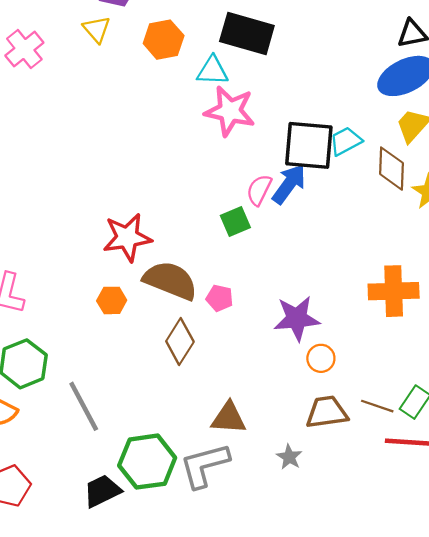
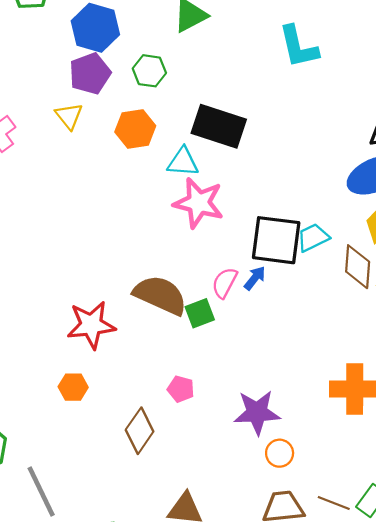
blue arrow: (289, 184) -> (255, 278), size x0.6
brown semicircle: (170, 280) -> (160, 295), moved

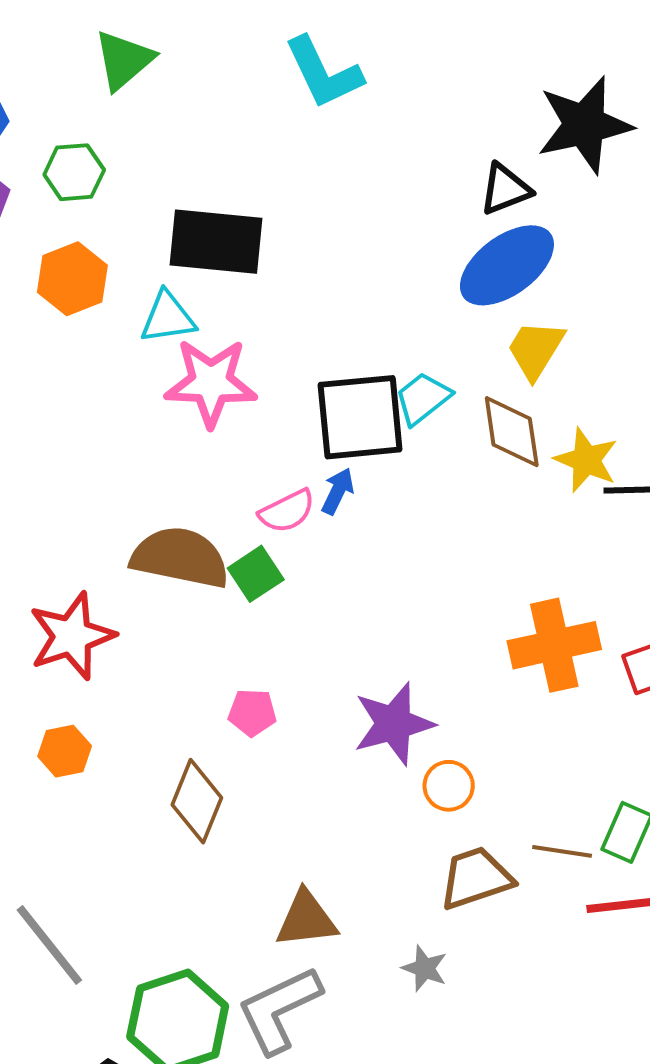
pink semicircle: (225, 283) -> (287, 511), turned -132

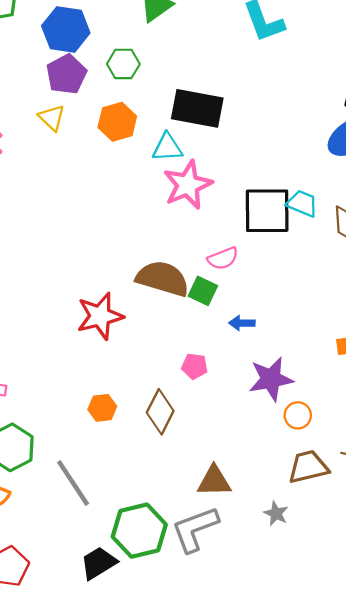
pink star: (211, 383) -> (188, 185), turned -30
cyan trapezoid: (423, 398) -> (302, 203), turned 56
blue arrow: (338, 491) -> (242, 323), moved, turned -120
green square: (256, 574) -> (203, 291), turned -36
orange hexagon: (65, 751) -> (102, 408), moved

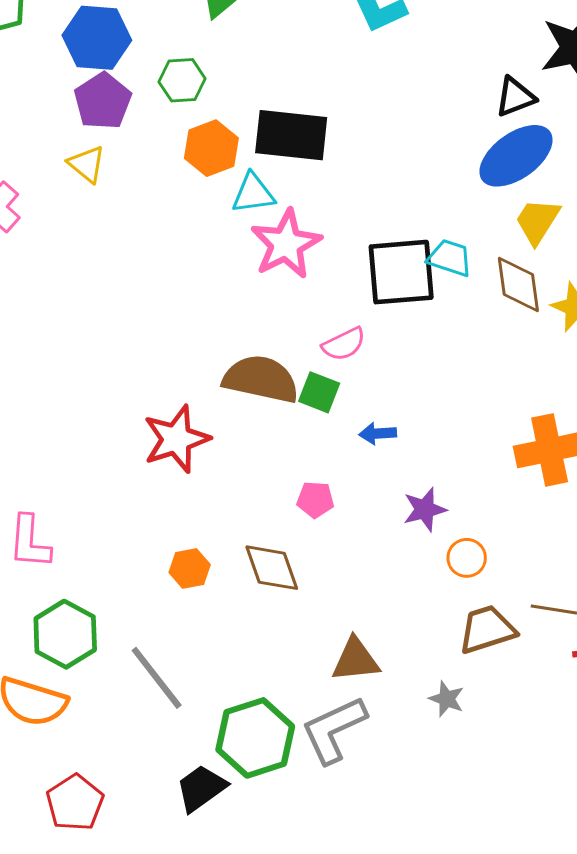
orange hexagon: (117, 122) -> (211, 148), moved
purple star: (271, 379) -> (425, 509), size x0.7
brown diamond: (160, 412) -> (272, 568), turned -42

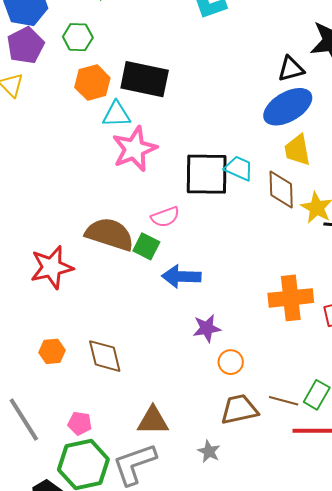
yellow trapezoid: (537, 221) -> (297, 150), turned -48
blue arrow: (378, 433) -> (181, 276), size x1.6
pink pentagon: (315, 500) -> (80, 423), moved

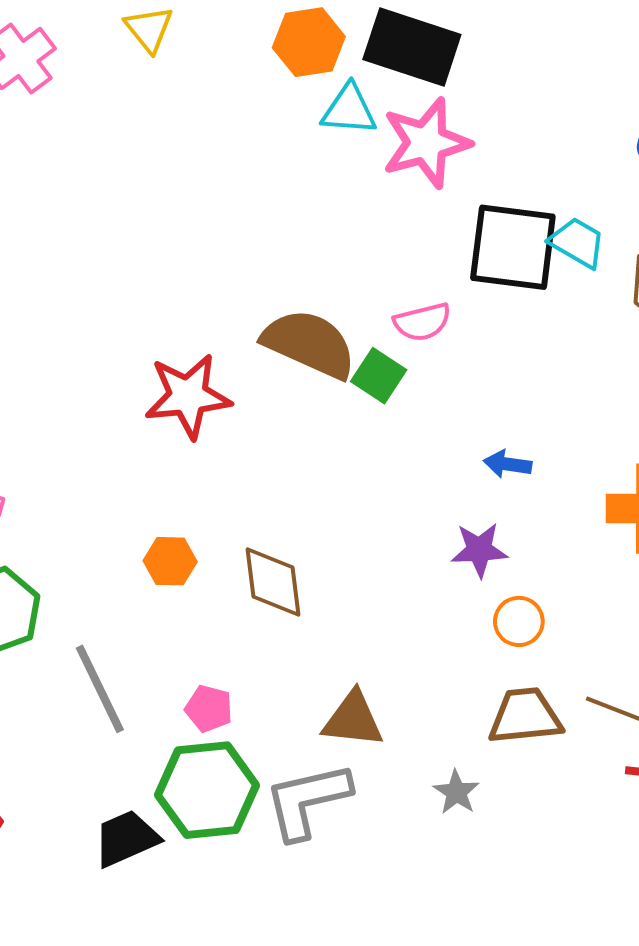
pink star: (134, 149) -> (426, 143), moved
blue arrow: (181, 276) -> (508, 464), moved, size x0.6

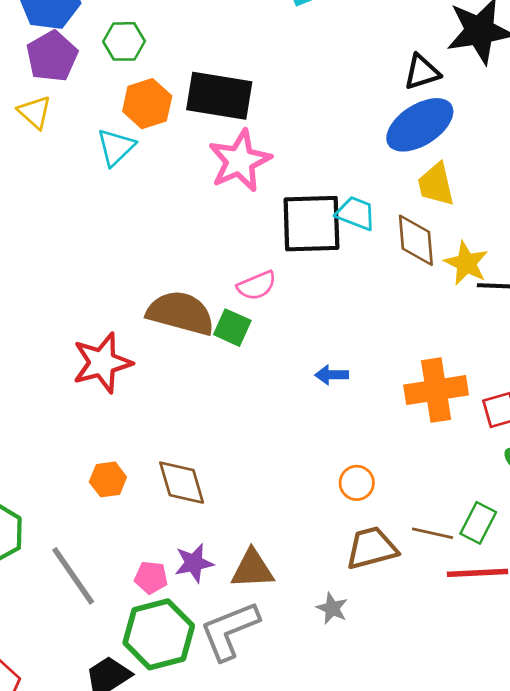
cyan triangle: (349, 110) -> (116, 147), moved, turned -39
purple star: (479, 550) -> (194, 563), moved

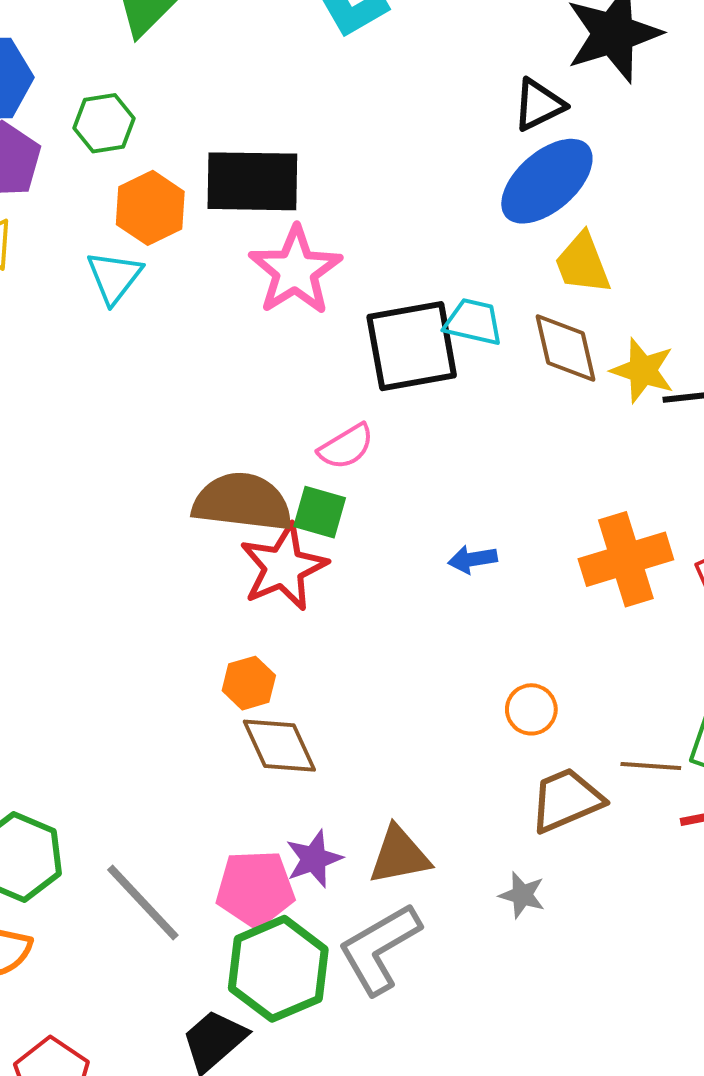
red star: (102, 363) -> (283, 567), moved
orange hexagon: (108, 479) -> (249, 683), moved
pink pentagon: (151, 577) -> (255, 889), size x1.6

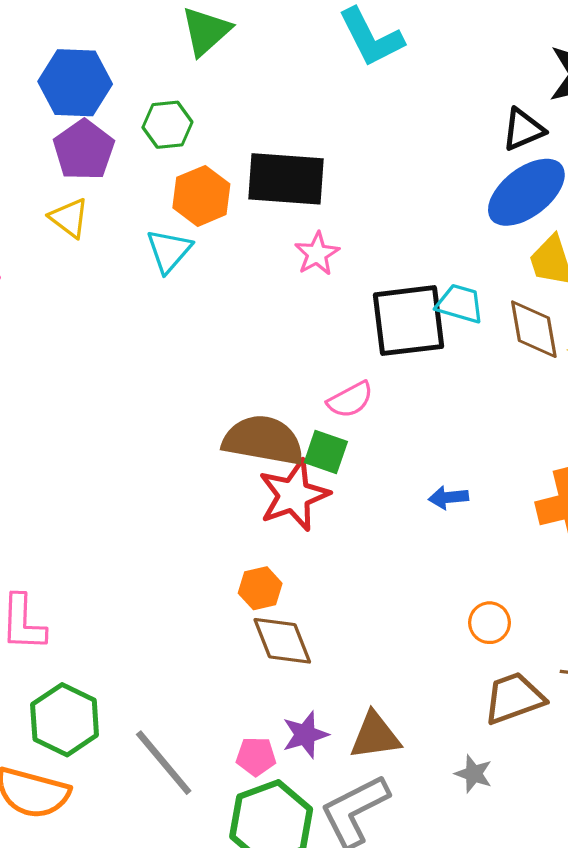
pink star: (295, 271) -> (317, 254), size x0.6
pink pentagon: (255, 889) -> (256, 756), size x0.6

